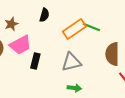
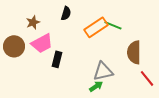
gray triangle: (71, 62) -> (103, 71), moved
green arrow: (74, 88) -> (96, 86), turned -40

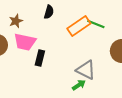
pink trapezoid: (42, 43) -> (25, 42), turned 40
gray triangle: (103, 71) -> (86, 70), turned 40

